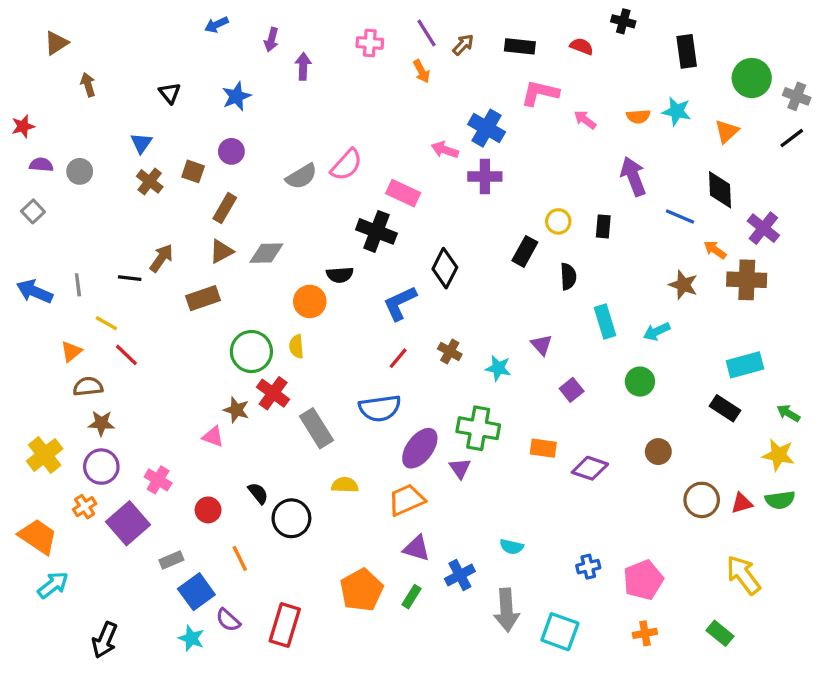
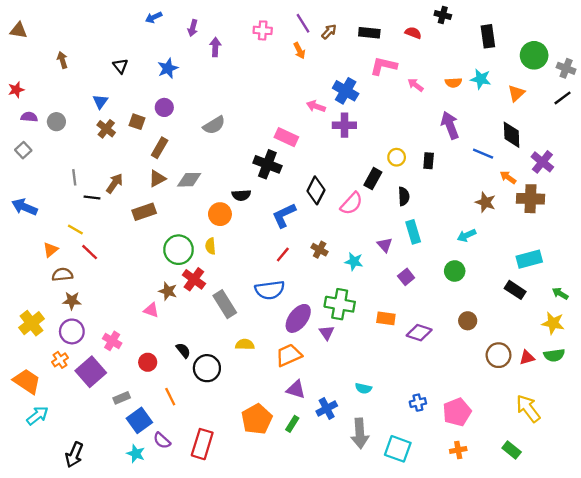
brown triangle: (56, 43) -> (18, 30), moved, turned 42
pink semicircle: (346, 165) -> (352, 203), moved
gray line: (78, 285) -> (74, 177), moved
cyan rectangle: (605, 321) -> (413, 232), moved

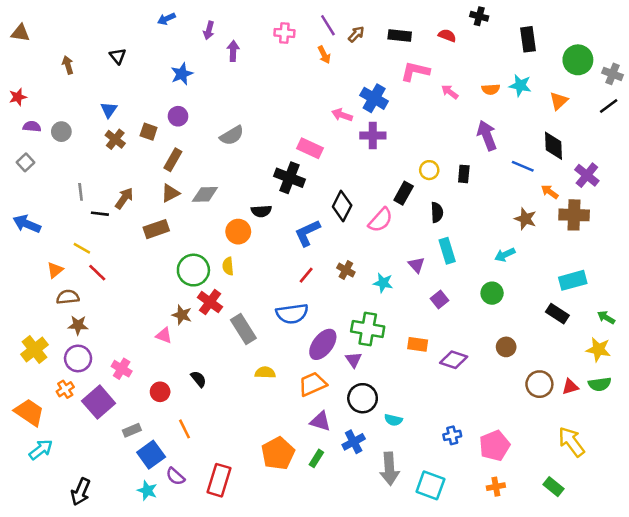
black triangle: (120, 66) -> (118, 56), moved
black circle: (207, 368) -> (363, 398), moved

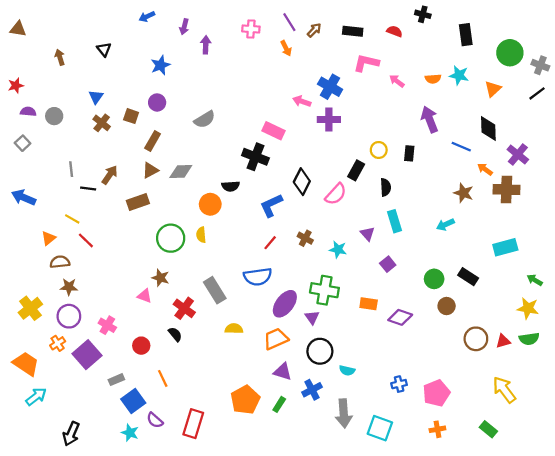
green circle: (492, 293) -> (434, 279), moved
red cross: (210, 302) -> (184, 308), moved
black rectangle: (557, 314) -> (468, 277), moved

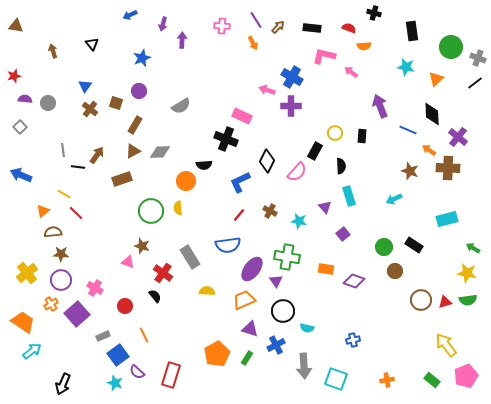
orange semicircle: (433, 79) -> (364, 46), moved
pink pentagon: (436, 393) -> (466, 376), moved

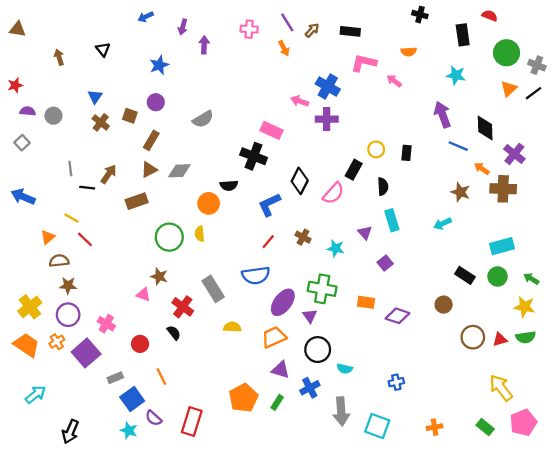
red semicircle: (349, 28) -> (490, 16), moved
orange triangle: (436, 79) -> (509, 89), moved
purple arrow: (380, 106) -> (442, 115), moved
green circle: (384, 247) -> (498, 276), moved
orange trapezoid: (23, 322) -> (26, 345), moved

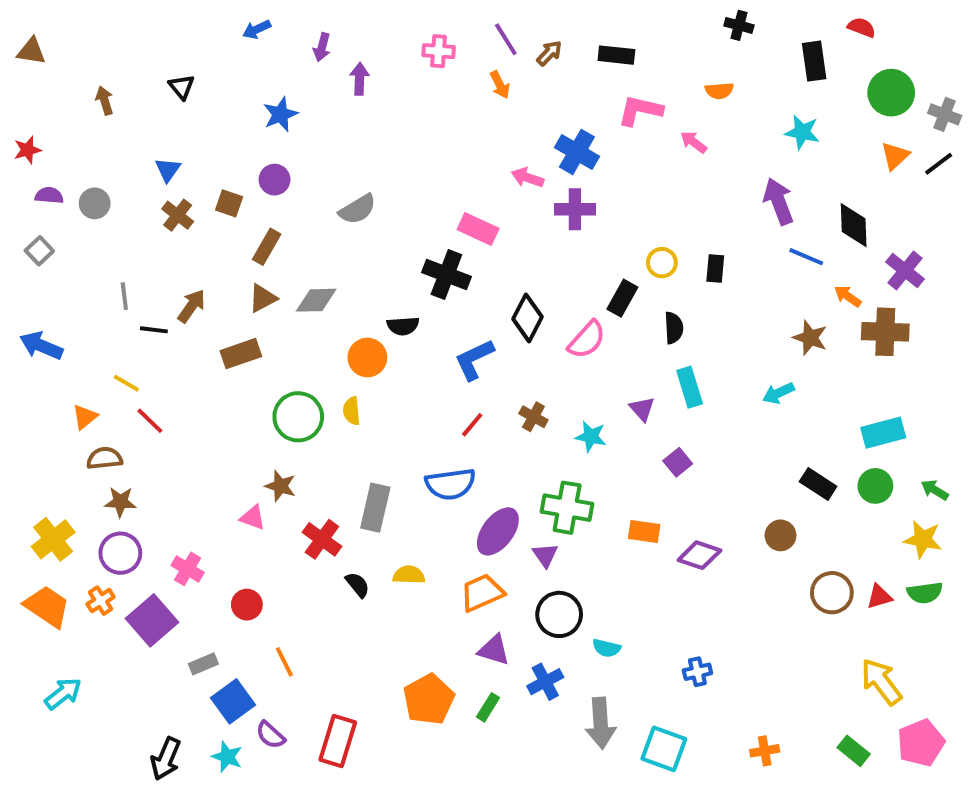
gray rectangle: (213, 289) -> (375, 508), turned 45
black semicircle: (174, 333) -> (358, 585), moved
black arrow: (70, 432) -> (166, 759), moved

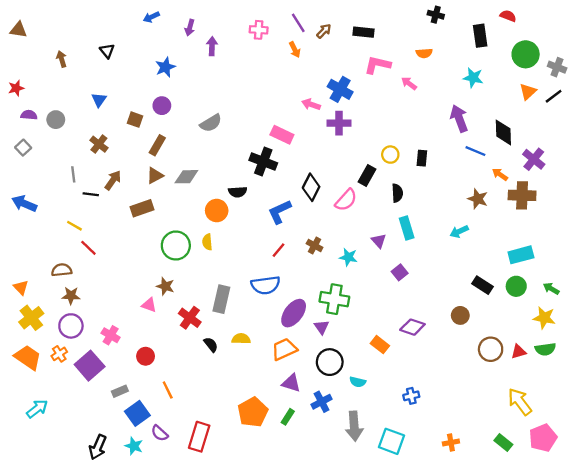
brown cross: (178, 215) -> (99, 144), moved
orange triangle: (85, 417) -> (21, 287), moved, turned -35
orange rectangle: (644, 531) -> (380, 345), moved, turned 30

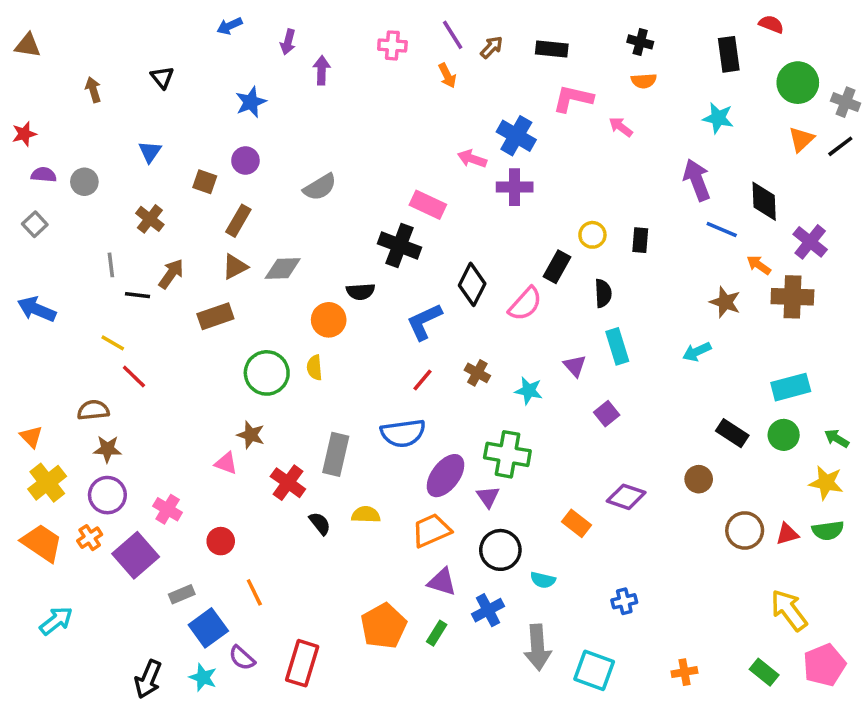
black cross: (436, 15) -> (640, 42), moved

